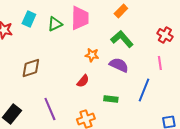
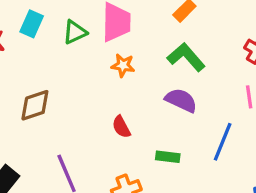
orange star: (92, 55) -> (123, 65), moved
red semicircle: (83, 81) -> (121, 127), turned 112

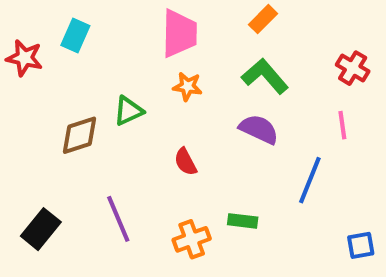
green triangle: (75, 32) -> (128, 111), moved
green rectangle: (168, 157) -> (243, 221), moved

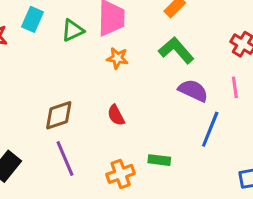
green triangle: (128, 111) -> (73, 30), moved
purple semicircle: (259, 129) -> (193, 91), moved
brown diamond: (80, 135) -> (59, 115), moved

